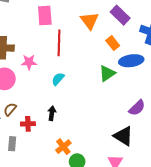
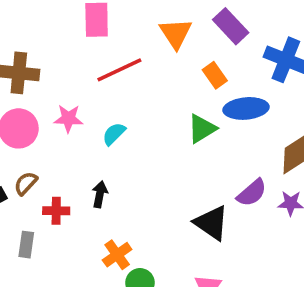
red line: (59, 43) -> (119, 70), turned 60
pink star: (29, 62) -> (68, 119), moved
black triangle: (123, 136) -> (211, 223), moved

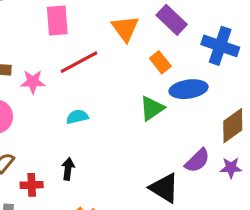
pink star: (68, 119) -> (33, 82), moved
cyan semicircle: (114, 134) -> (77, 117), turned 35

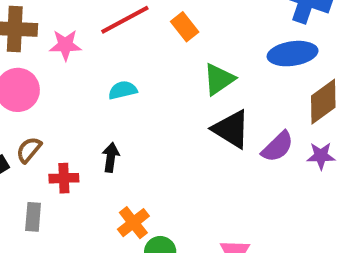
orange rectangle: (160, 62) -> (185, 27), moved
blue ellipse: (189, 89) -> (293, 54), moved
black triangle: (164, 188) -> (231, 129), moved

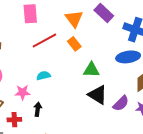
pink star: (65, 45) -> (22, 92), moved
green triangle: (219, 79) -> (91, 70), turned 36

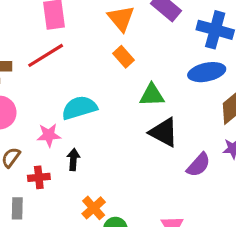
red line: (44, 41) -> (46, 55), moved
cyan semicircle: (43, 76) -> (79, 108), size x1.6
purple semicircle: (121, 103) -> (198, 165), moved

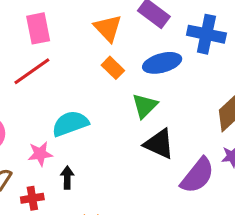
blue ellipse: (207, 72) -> (162, 63), moved
green triangle: (152, 95) -> (145, 106), turned -40
purple semicircle: (198, 165) -> (197, 176), size x1.4

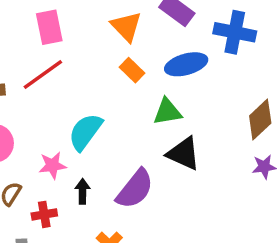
green triangle: (145, 106) -> (167, 112), turned 36
cyan semicircle: (70, 124) -> (85, 132), turned -33
purple semicircle: (197, 176) -> (135, 189), moved

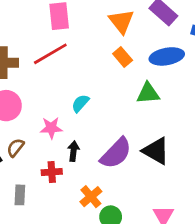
cyan semicircle: (85, 132) -> (80, 103), size x0.6
black triangle: (184, 154) -> (156, 151), moved
red cross: (44, 214) -> (52, 172), moved

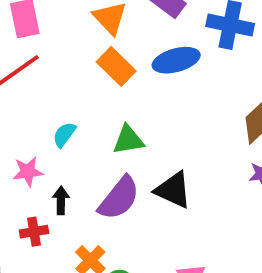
orange rectangle: (123, 57) -> (116, 66), size x1.4
green triangle: (148, 93) -> (128, 140), moved

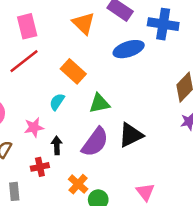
orange rectangle: (116, 66) -> (73, 71), moved
black triangle: (173, 190) -> (131, 135), turned -48

